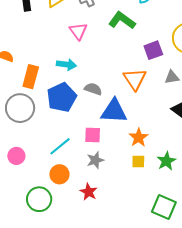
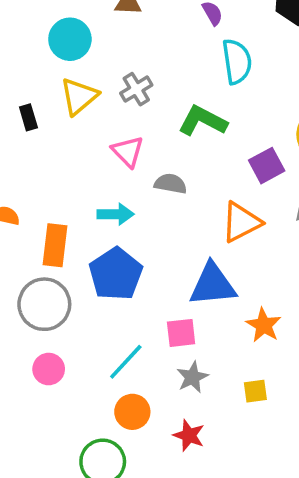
orange triangle: (135, 79) -> (241, 222), turned 45
gray semicircle: (93, 89) -> (171, 184), moved
pink circle: (16, 156) -> (49, 369), moved
yellow square: (138, 162) -> (255, 391), moved

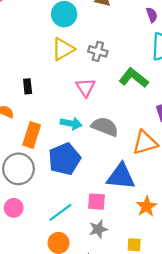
gray cross: (136, 89) -> (98, 51), turned 36
black rectangle: (28, 117) -> (28, 86), moved
gray semicircle: (171, 184) -> (105, 127), moved, size x1.4

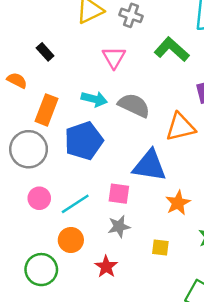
black rectangle: (28, 86) -> (45, 52), turned -40
pink circle: (14, 208) -> (39, 198), moved

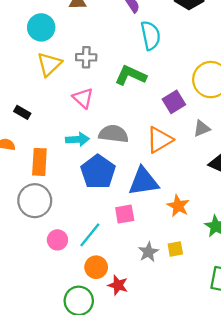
blue pentagon: (84, 141) -> (98, 172), moved
gray star: (119, 226) -> (148, 252), moved
red star: (106, 267) -> (118, 285), moved

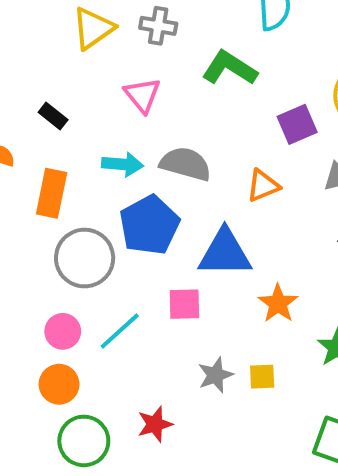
black rectangle: (22, 112) -> (53, 116), moved
orange triangle: (160, 140) -> (263, 186), size x0.7
gray circle: (35, 201) -> (85, 258), moved
orange circle: (96, 267) -> (59, 384), moved
red star: (118, 285) -> (155, 424), turned 30

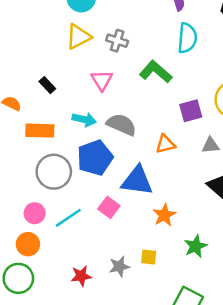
orange rectangle: (52, 193) -> (40, 131), turned 72
pink square: (184, 304) -> (109, 207), turned 30
gray star: (215, 375) -> (119, 266), moved
green circle: (84, 441) -> (18, 278), moved

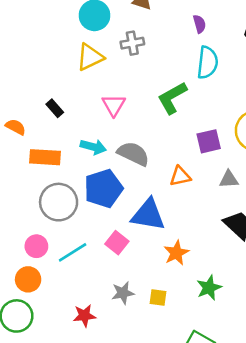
gray cross: (117, 41) -> (132, 43), moved, turned -30
green L-shape: (156, 72) -> (172, 98), turned -72
gray star: (119, 266) -> (123, 293), moved

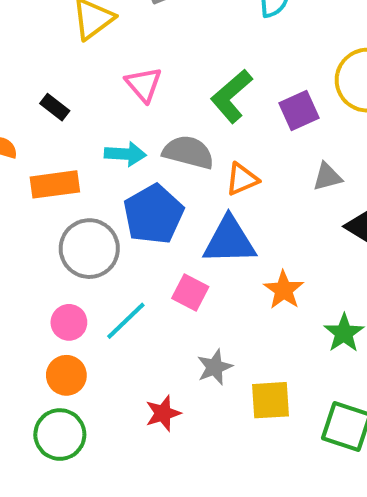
green L-shape: (172, 98) -> (231, 96), moved
orange triangle: (180, 176) -> (242, 179), moved
gray triangle: (229, 179) -> (327, 177), moved
yellow square: (158, 298) -> (270, 400), moved, size x1.5

